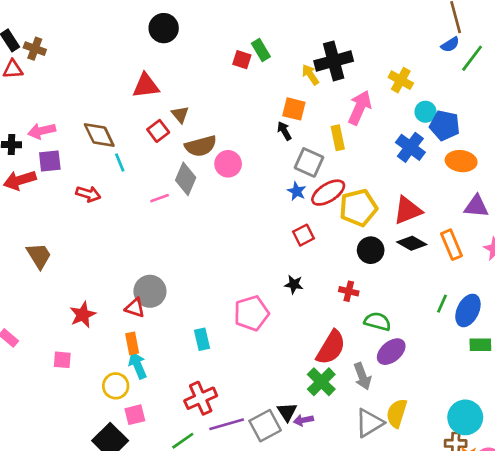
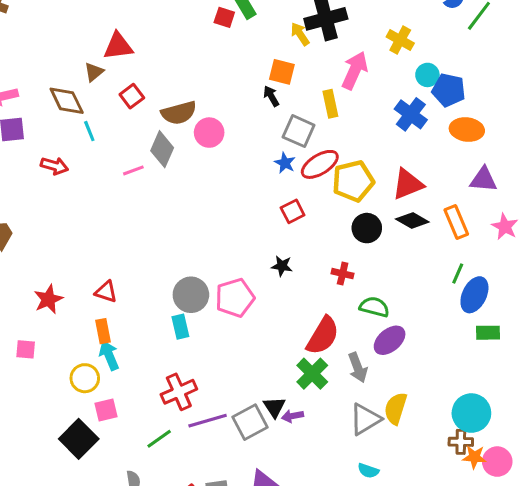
brown triangle: (180, 114) -> (94, 72), moved, turned 30
gray circle: (150, 291) -> (191, 295), moved
green line: (442, 304) -> (458, 274), moved

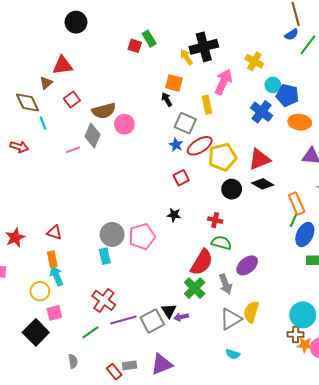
orange rectangle: (456, 222) -> (297, 204), moved
green semicircle: (374, 307) -> (221, 243), moved
red cross: (179, 392) -> (104, 300), turned -30

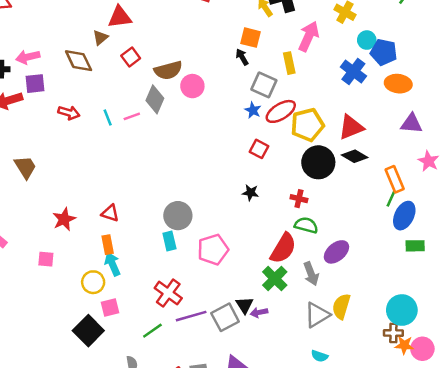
cyan line: (43, 123) -> (108, 118), moved
red square: (181, 178) -> (259, 149), turned -35
black circle: (232, 189) -> (318, 162), size x1.4
pink pentagon: (142, 237) -> (213, 249), moved

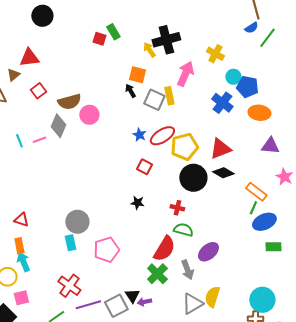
gray square: (264, 85) -> (154, 100), moved
orange rectangle: (395, 179) -> (256, 192), turned -30
blue ellipse: (404, 216) -> (264, 222), turned 40

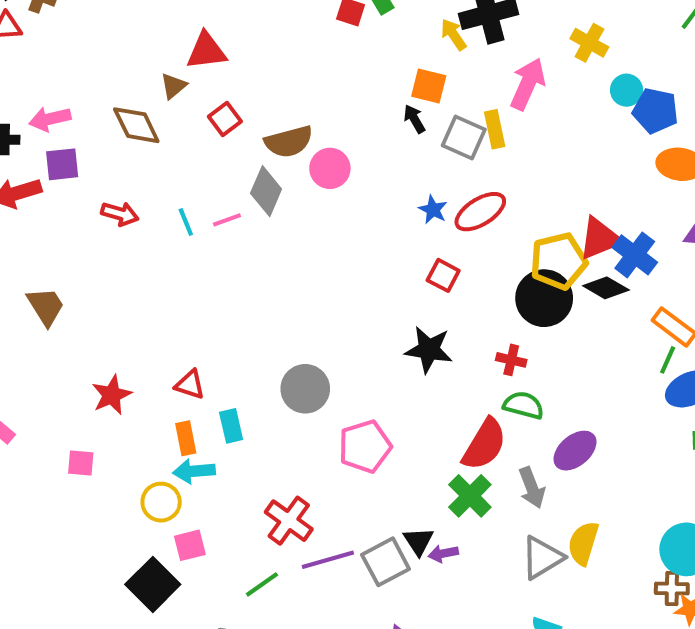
blue cross: (222, 103) -> (635, 255), moved
yellow pentagon: (184, 147) -> (559, 261), moved
black star: (137, 203) -> (429, 350), size x1.6
cyan rectangle: (70, 243) -> (231, 426), moved
cyan arrow: (23, 262) -> (194, 471), turned -72

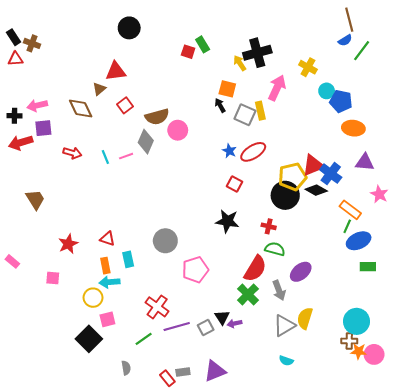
gray square: (386, 562) -> (206, 328), size x0.7

